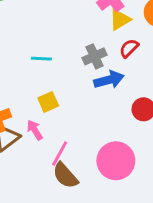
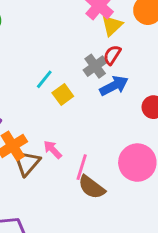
red semicircle: (129, 48) -> (112, 55), moved
cyan line: (41, 59) -> (44, 79), turned -42
yellow square: (48, 102) -> (63, 94), moved

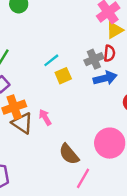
red semicircle: (112, 55) -> (109, 53), turned 140
brown triangle: (27, 163) -> (22, 123), turned -50
pink line: (82, 167) -> (83, 178), moved

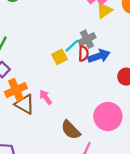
red semicircle: (109, 53) -> (83, 53), moved
cyan line: (51, 60) -> (72, 46), moved

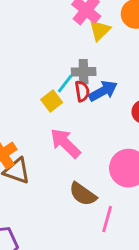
gray cross: (87, 39) -> (84, 72), turned 36
pink arrow: (46, 97) -> (65, 143), moved, size x1.6

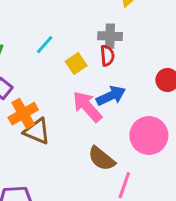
cyan line: (65, 84) -> (45, 45), moved
blue arrow: (103, 91) -> (111, 96), moved

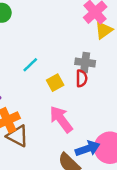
blue arrow: (111, 96) -> (88, 149), moved

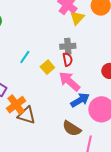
pink arrow: (61, 119) -> (69, 81), moved
blue arrow: (88, 149) -> (80, 100), moved

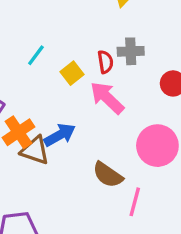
gray cross: (68, 46) -> (131, 51), moved
blue arrow: (80, 100) -> (60, 135), moved

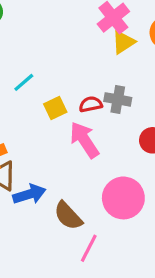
red semicircle: (105, 62) -> (91, 104), turned -105
blue arrow: (60, 135) -> (29, 194), moved

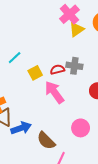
pink circle: (123, 198) -> (81, 128), size x0.7

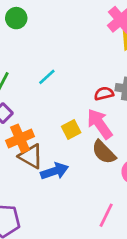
yellow square: (35, 73) -> (71, 129), moved
brown semicircle: (46, 141) -> (104, 152), moved

